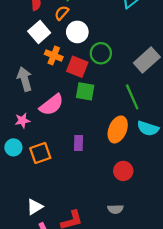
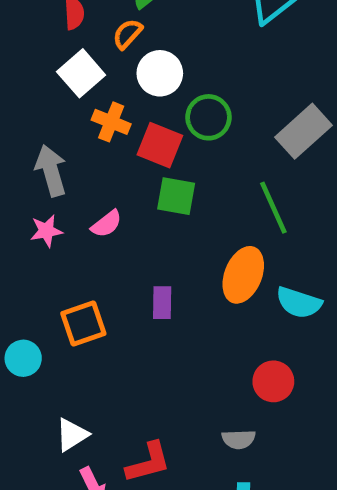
pink semicircle: (52, 105) -> (107, 224), size x0.6
pink star: (22, 121) -> (46, 231), moved
cyan semicircle: (148, 128) -> (299, 303), moved
cyan circle: (13, 147) -> (23, 358), moved
red circle: (123, 171) -> (273, 381), moved

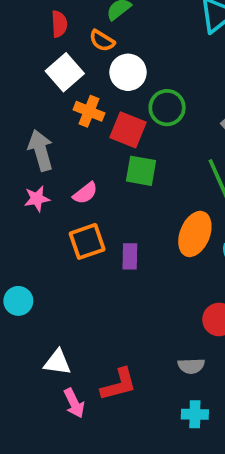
orange semicircle: (127, 34) -> (102, 41), turned -100
orange square: (83, 323) -> (87, 241), moved
white triangle: (72, 435) -> (57, 362), turned 40

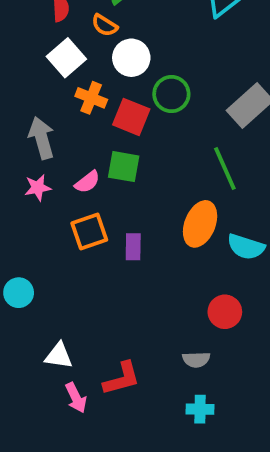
green square: (141, 171) -> (124, 167), moved

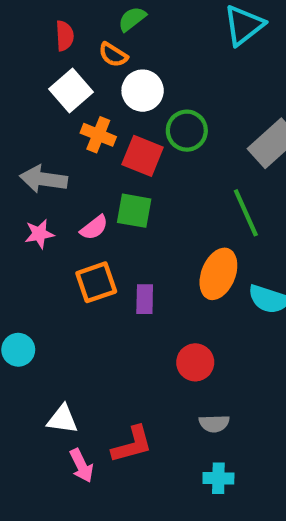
gray arrow: (42, 138) -> (44, 179), turned -66
red circle: (225, 312) -> (195, 362), moved

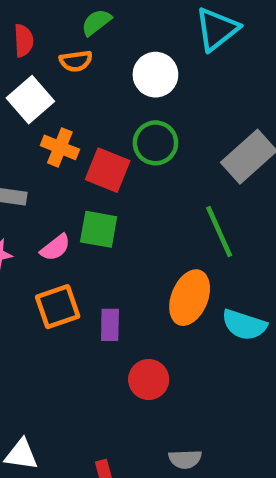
orange semicircle: (113, 55) -> (76, 61), turned -40
white circle: (143, 91) -> (155, 75), moved
red circle: (195, 362) -> (149, 379), moved

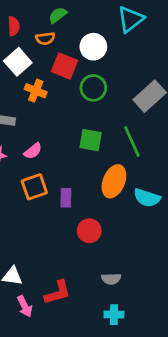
red square: (108, 170) -> (65, 66), moved
green square: (99, 229) -> (91, 140), moved

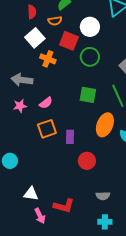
red L-shape: (58, 293) -> (64, 206), turned 30

